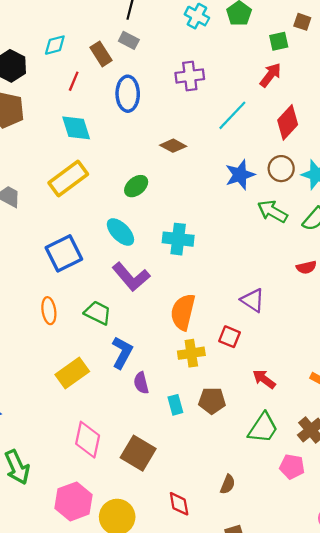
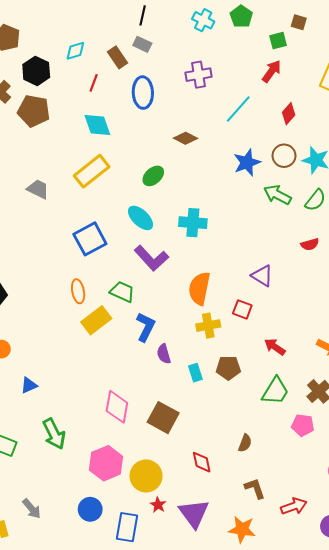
red diamond: (288, 122) -> (289, 114), size x0.7
yellow rectangle: (72, 373) -> (96, 320), moved

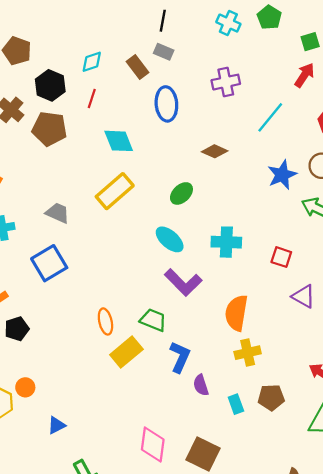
red line: (94, 83) -> (92, 98), moved
blue square: (90, 239) -> (49, 263), moved
red square: (242, 309) -> (281, 257), moved

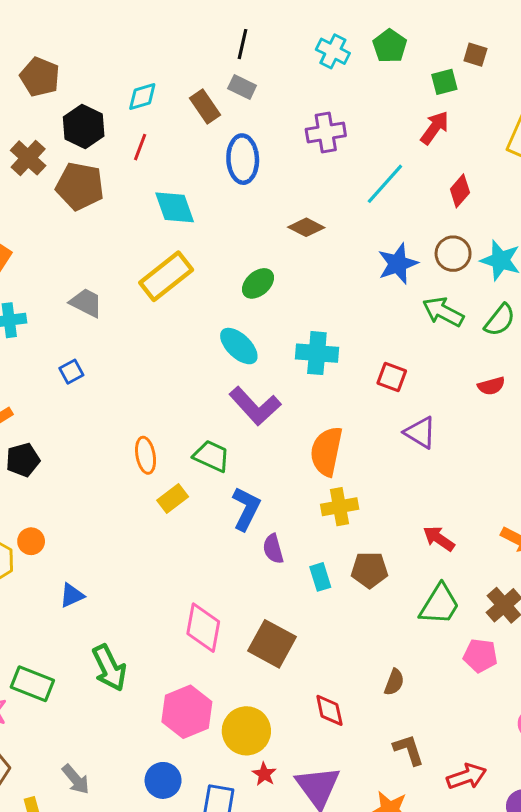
blue square: (49, 263) -> (71, 372), size x0.5
yellow rectangle: (126, 352) -> (173, 499), size x0.7

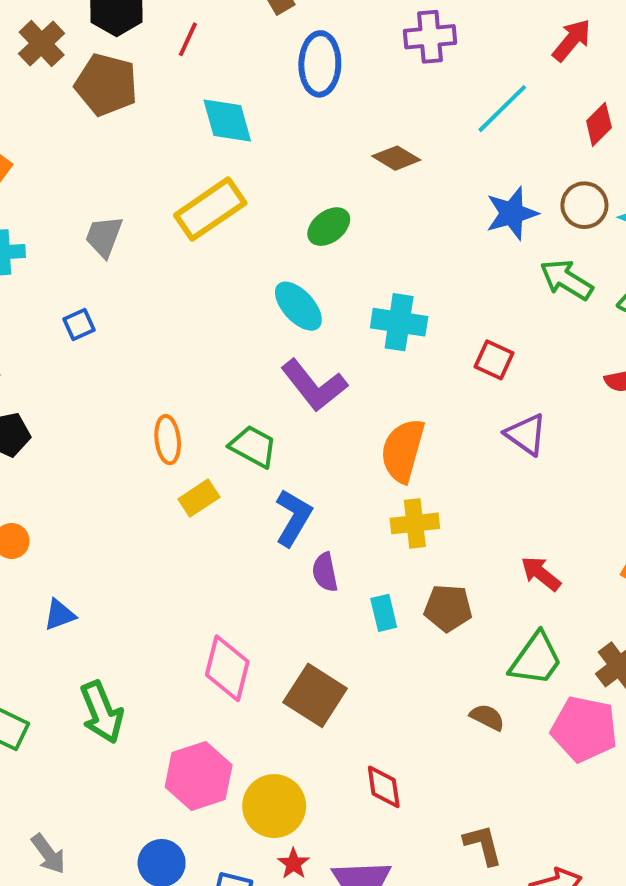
gray trapezoid: (86, 303) -> (104, 236), turned -100
pink pentagon: (480, 656) -> (584, 729), size x1.5
brown semicircle: (394, 682) -> (487, 717), moved, turned -88

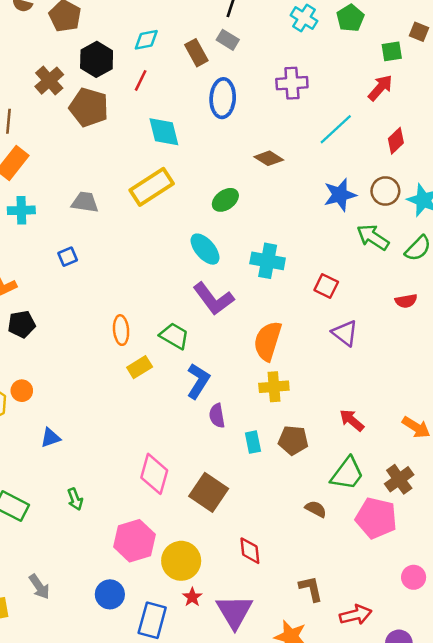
gray trapezoid: (104, 236) -> (85, 202), turned 76
green arrow: (102, 712) -> (75, 499), size x0.6

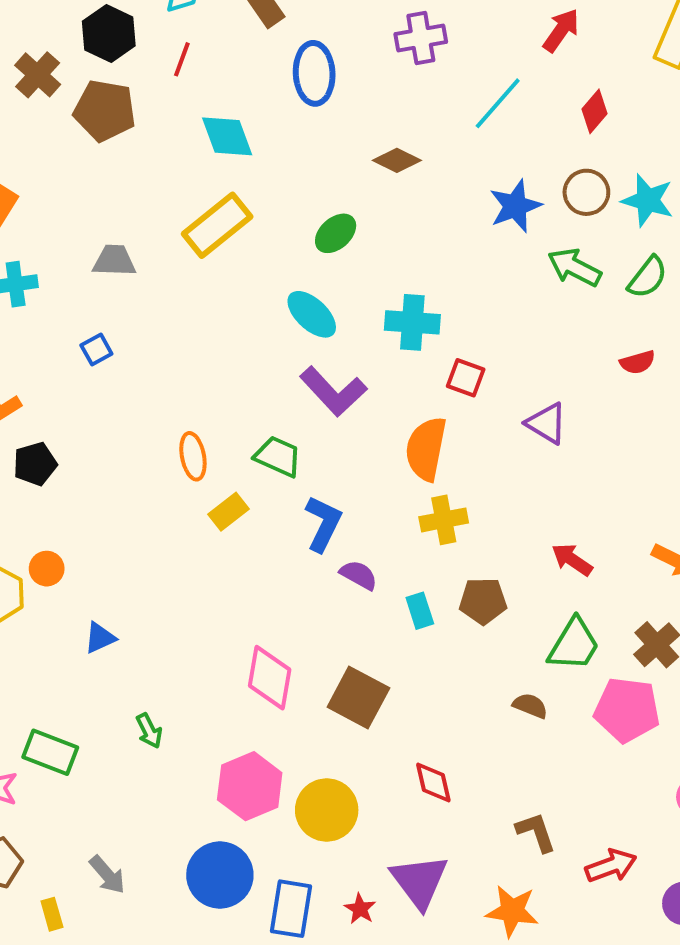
red square: (326, 286) -> (466, 378), moved
purple semicircle: (217, 416) -> (359, 575), turned 135
blue circle: (110, 594) -> (220, 875), size x1.4
red star: (192, 597) -> (360, 909), moved

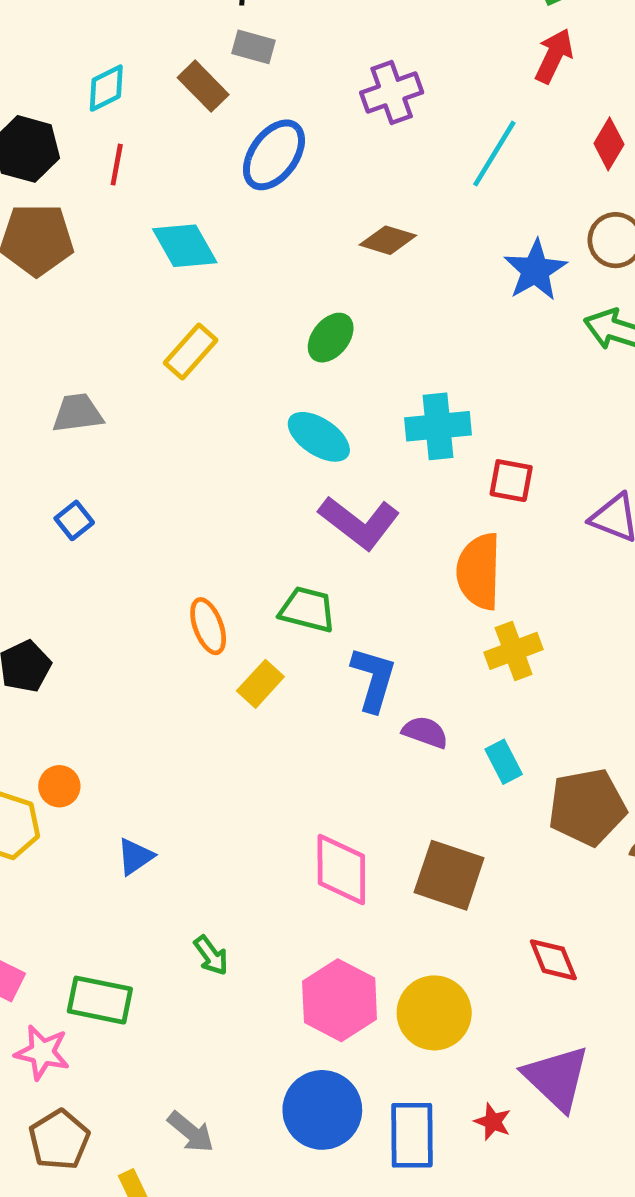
blue ellipse: (314, 73) -> (274, 155), turned 48
yellow rectangle: (217, 225) -> (191, 352), size x0.7
brown pentagon: (483, 601) -> (587, 807), moved, size x1.4

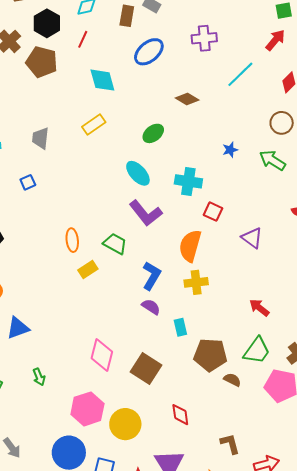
brown rectangle: (203, 86) -> (127, 16), turned 40
blue star: (535, 270) -> (230, 150), moved, size x0.6
gray trapezoid: (78, 413) -> (40, 138), turned -90
blue L-shape: (374, 679) -> (152, 276), moved
blue triangle: (135, 857) -> (18, 328), size x1.4

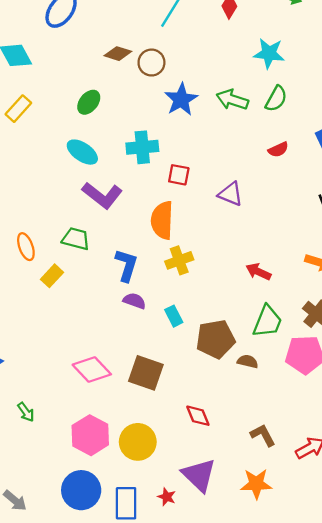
brown circle: (282, 123) -> (151, 63), moved
blue star: (230, 150) -> (181, 99), size x1.8
pink diamond: (102, 355) -> (92, 369), turned -44

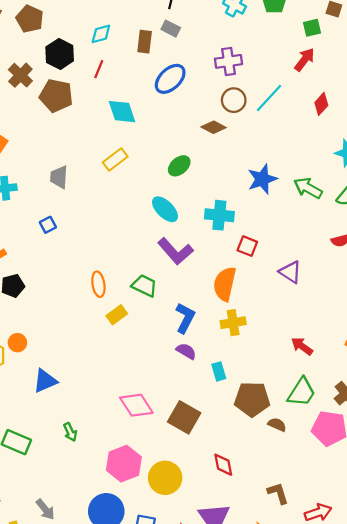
brown circle: (151, 63) -> (234, 100), moved

